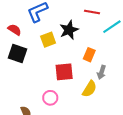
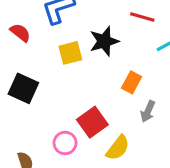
black square: (18, 53) -> (23, 88), moved
red square: (64, 72) -> (92, 122), moved, turned -36
yellow semicircle: (89, 89) -> (118, 148), moved

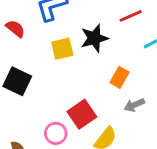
red line: (142, 17) -> (131, 16), turned -40
gray arrow: (148, 111) -> (134, 105), turned 42

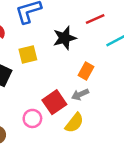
yellow square: (62, 49) -> (28, 54), moved
gray arrow: (134, 105) -> (80, 94), moved

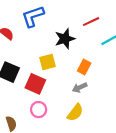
yellow square: (28, 54) -> (47, 62), moved
red square: (54, 102) -> (35, 84), moved, turned -30

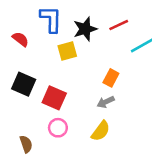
blue L-shape: (33, 16) -> (51, 19), turned 110
black star: (65, 39) -> (85, 29), moved
yellow square: (47, 62) -> (67, 51), moved

